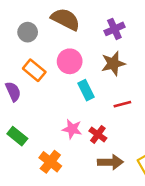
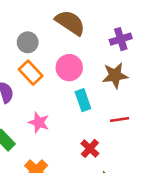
gray circle: (28, 32) -> (28, 42), moved
pink star: (72, 129) -> (39, 122), moved

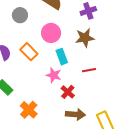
orange rectangle: (31, 73) -> (29, 52), moved
pink star: (39, 122) -> (54, 75), moved

